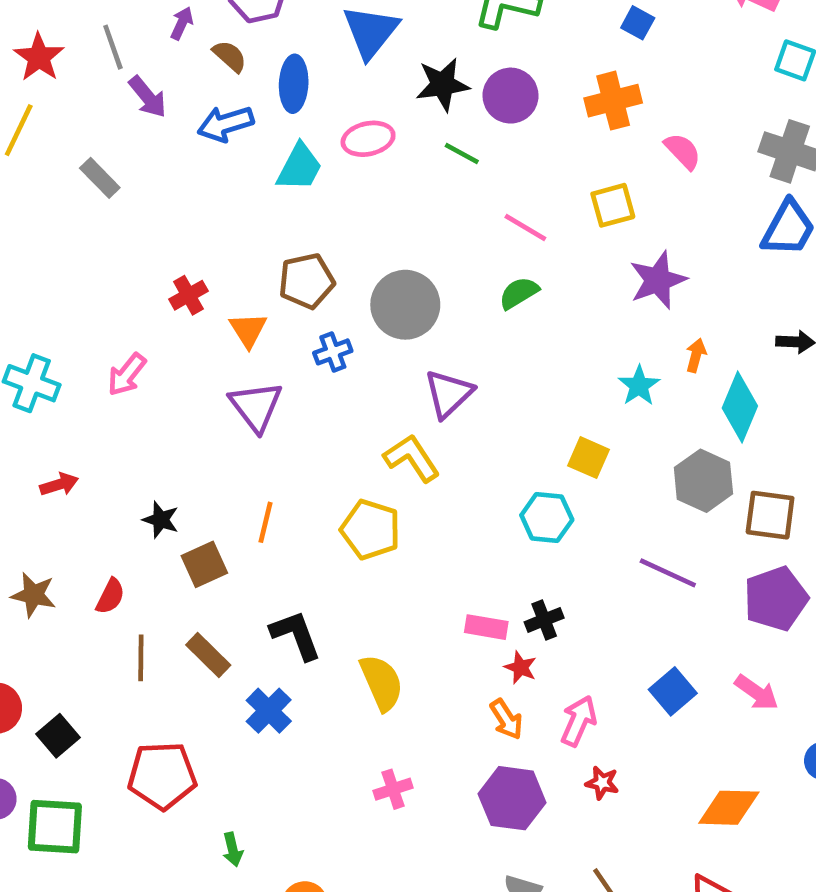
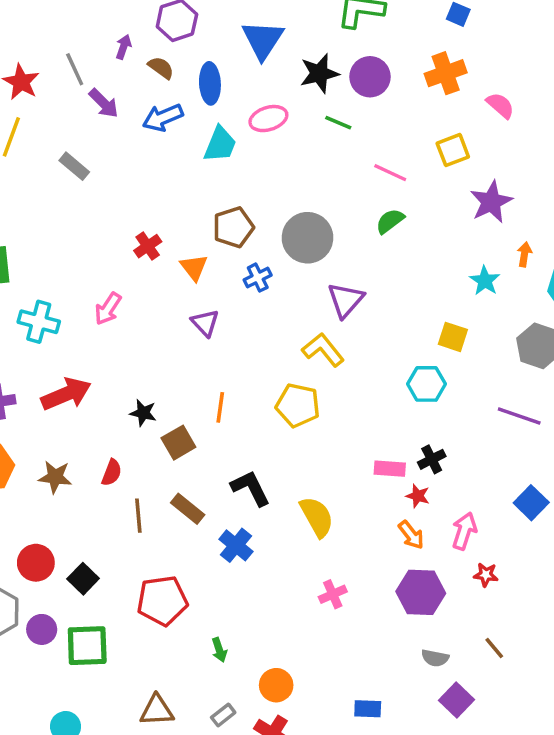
purple triangle: (256, 406) -> (205, 323), size x0.7
red arrow: (59, 484) -> (66, 394), size x1.8

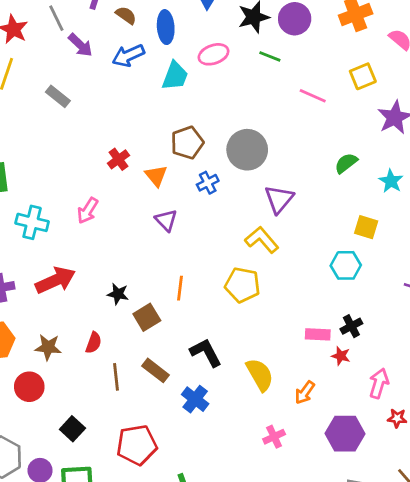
green semicircle: (390, 221) -> (346, 163), moved
orange arrow: (411, 535) -> (305, 393), moved, turned 75
red circle: (36, 563) -> (29, 387), moved

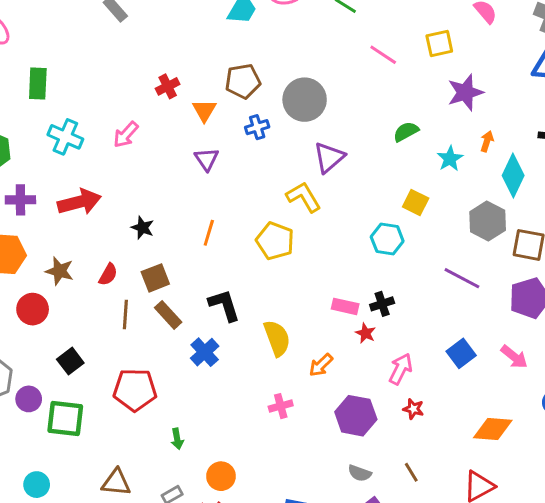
brown square: (147, 317) -> (155, 278), moved

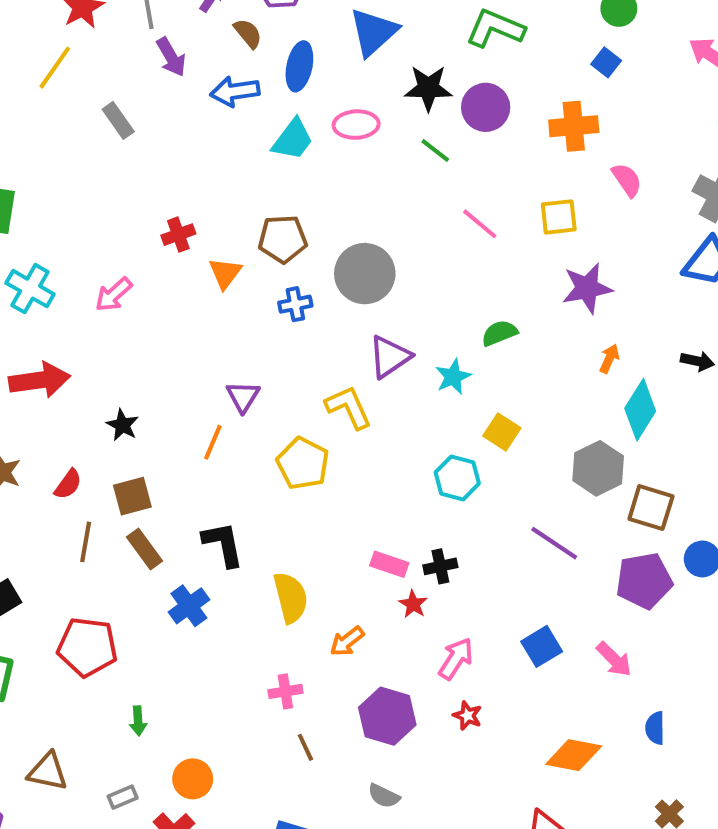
purple triangle: (207, 159) -> (243, 397), moved
cyan star: (450, 159) -> (453, 377), moved
brown line: (411, 472) -> (305, 747), moved

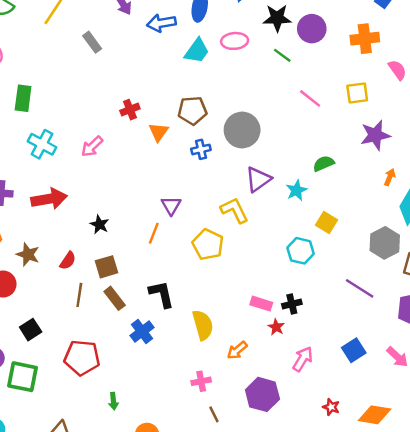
red star: (468, 716) -> (331, 407), moved

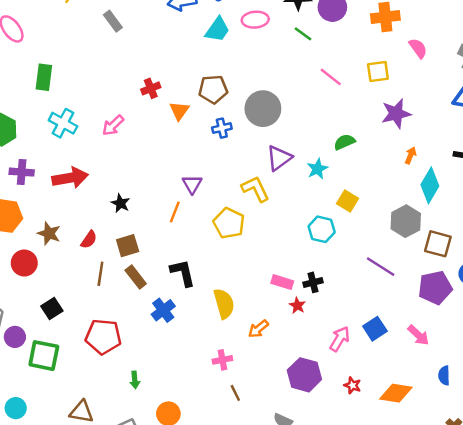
pink arrow: (303, 359) -> (340, 339), moved
purple hexagon: (262, 394) -> (304, 375), moved

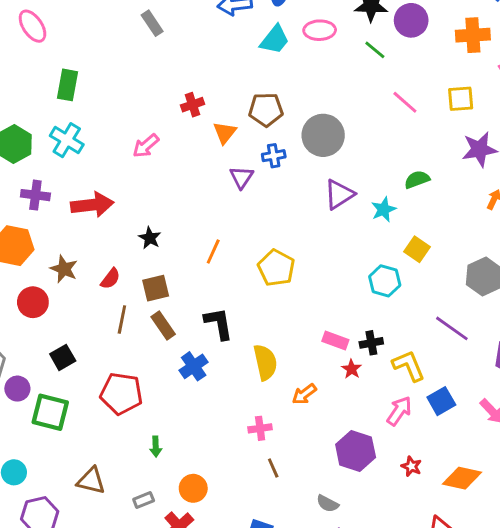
cyan cross: (63, 123) -> (67, 140), moved
purple triangle: (192, 184) -> (241, 177), moved
yellow L-shape: (255, 189) -> (409, 366), moved

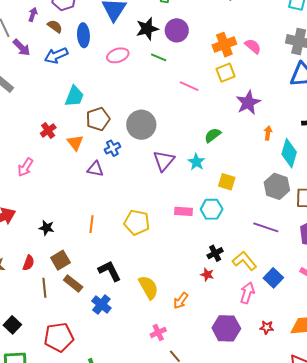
orange cross: (473, 35) -> (224, 45), moved
cyan trapezoid: (275, 40) -> (74, 96), moved
purple triangle: (241, 177) -> (95, 169), turned -36
pink rectangle: (335, 341) -> (184, 211), moved

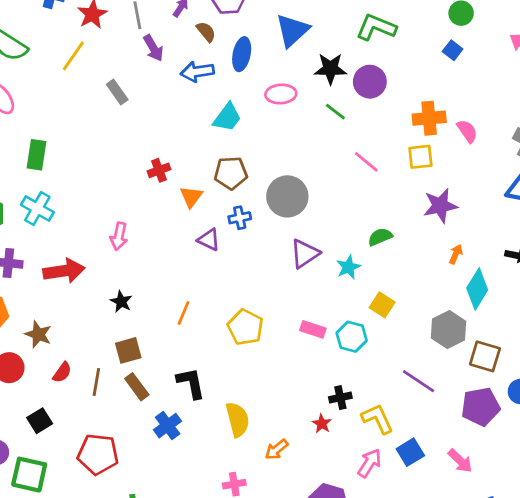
cyan trapezoid: (74, 96) -> (227, 117), moved
pink arrow: (25, 167) -> (119, 236), moved, turned -36
red semicircle: (28, 263) -> (62, 372), moved

